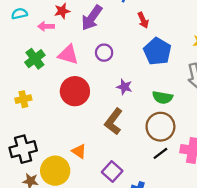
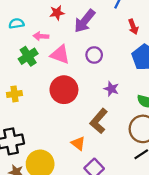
cyan semicircle: (19, 14) -> (16, 23), moved
pink arrow: (46, 26) -> (41, 36), moved
orange triangle: (79, 151) -> (78, 143), moved

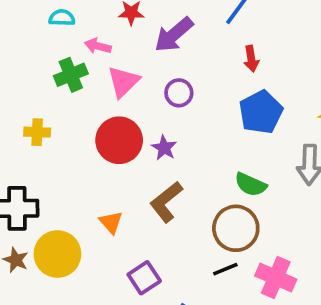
pink triangle: (60, 55) -> (123, 82), turned 45
purple star: (111, 89) -> (164, 148), moved
orange triangle: (78, 143) -> (111, 222), moved

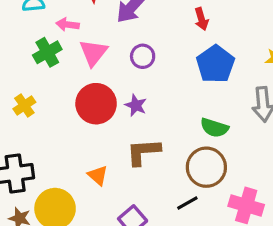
yellow cross: (37, 132) -> (24, 105), turned -30
brown L-shape: (166, 202) -> (143, 152), turned 42
black line: (225, 269) -> (187, 203), moved

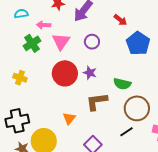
red arrow: (201, 19) -> (120, 20), moved, turned -32
yellow cross: (24, 105) -> (20, 78), turned -32
green semicircle: (214, 128) -> (122, 84), moved
orange triangle: (98, 175) -> (69, 118), turned 32

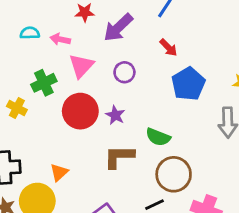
cyan semicircle: (21, 14) -> (30, 33), moved
green cross: (32, 43) -> (44, 83), moved
orange triangle: (69, 118) -> (59, 172), moved

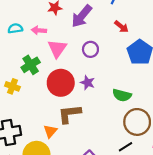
brown L-shape: (119, 157) -> (69, 114), moved

